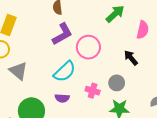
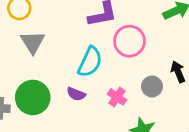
cyan semicircle: (65, 72) -> (90, 62), turned -40
gray circle: (117, 83) -> (152, 87), moved

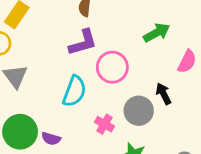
gray circle: (152, 87) -> (139, 111), size x1.4
purple semicircle: (76, 94) -> (51, 139), moved

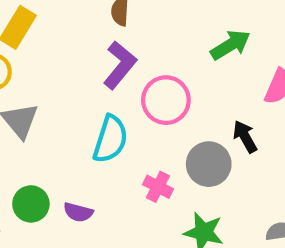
purple L-shape: (83, 43) -> (120, 65), turned -32
green circle: (20, 132) -> (31, 204), size x0.7

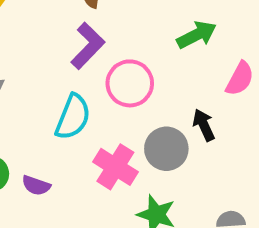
pink cross: (158, 187) -> (115, 167), size x1.5

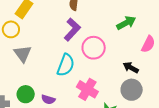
black arrow: (204, 125) -> (131, 68), turned -35
gray circle: (166, 149) -> (132, 90), moved

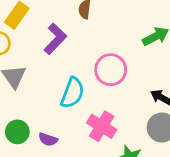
purple L-shape: (72, 30) -> (55, 39), moved

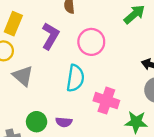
pink circle: (111, 70) -> (91, 42), moved

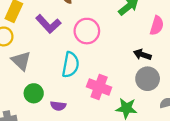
purple L-shape: (50, 36) -> (48, 24), turned 105
green circle: (37, 122) -> (34, 93), moved

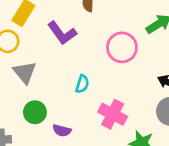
pink circle: (87, 31) -> (122, 47), moved
cyan semicircle: (71, 65) -> (82, 84), size x0.6

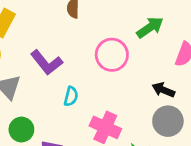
purple L-shape: (62, 33) -> (46, 62), moved

